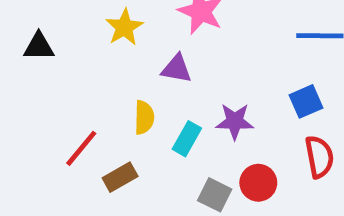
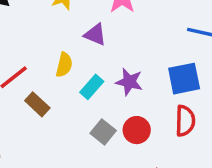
blue square: (306, 101) -> (184, 79), size x1.4
brown rectangle: (120, 177) -> (37, 104), turned 60

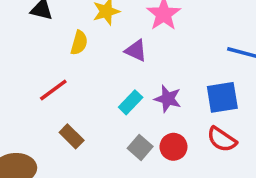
yellow semicircle: (64, 65) -> (79, 43), moved
brown rectangle: (37, 104) -> (72, 136), moved
red semicircle: (185, 121) -> (222, 139), turned 120

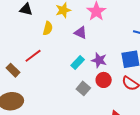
brown rectangle: (72, 136) -> (13, 70), moved
red circle: (173, 147) -> (104, 80), moved

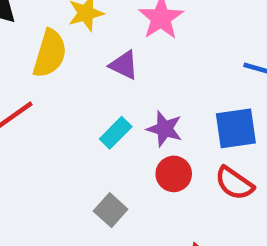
yellow semicircle: (48, 28) -> (50, 54), size x1.5
gray square: (83, 88) -> (111, 210), moved

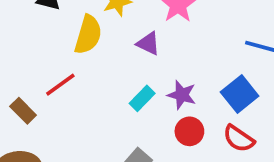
blue square: (236, 128) -> (240, 94), turned -30

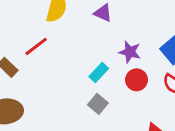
cyan rectangle: (142, 98) -> (99, 72), moved

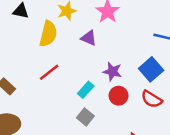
red line: (36, 46) -> (49, 72), moved

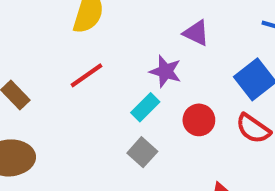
purple triangle: (89, 38) -> (196, 33), moved
purple star: (112, 71) -> (165, 71), moved

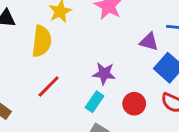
purple triangle: (196, 33) -> (149, 42), moved

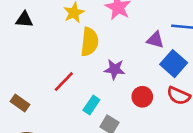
yellow semicircle: (42, 41) -> (90, 42), moved
cyan rectangle: (94, 102) -> (91, 105), moved

